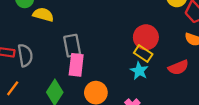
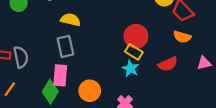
yellow semicircle: (43, 15) -> (71, 20), moved
pink rectangle: (76, 65) -> (60, 75), moved

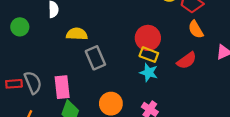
orange semicircle: (182, 37) -> (196, 29), turned 54
gray rectangle: (65, 46) -> (95, 58), moved
pink rectangle: (60, 75) -> (62, 87), moved

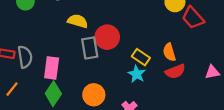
orange semicircle: (196, 29) -> (169, 52), moved
red circle: (148, 38) -> (107, 37), moved

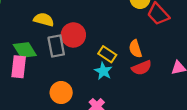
green diamond: (53, 94) -> (25, 50), moved, turned -65

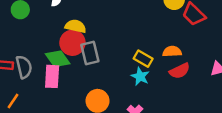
red circle: (73, 35) -> (72, 43), moved
orange semicircle: (135, 49) -> (172, 52), turned 108

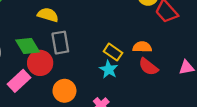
red circle: (72, 43) -> (40, 63), moved
red semicircle: (180, 71) -> (148, 67), turned 60
pink rectangle: (52, 76) -> (19, 81), moved, turned 40

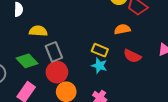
orange semicircle: (142, 47) -> (122, 29), moved
red circle: (40, 63) -> (57, 72), moved

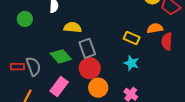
yellow rectangle: (100, 50) -> (132, 38), moved
red semicircle: (132, 56) -> (167, 41), moved, turned 66

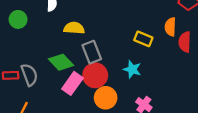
orange semicircle: (155, 28) -> (170, 27), turned -77
cyan star: (131, 63) -> (132, 69), moved
pink rectangle: (59, 87) -> (72, 83), moved

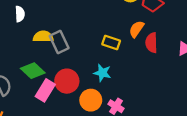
orange semicircle: (170, 27) -> (137, 29), turned 36
gray rectangle: (92, 52) -> (59, 42), moved
orange circle: (106, 98) -> (91, 100), moved

